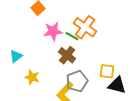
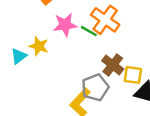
brown cross: (67, 55) -> (113, 65), moved
yellow star: (32, 77) -> (39, 46), moved

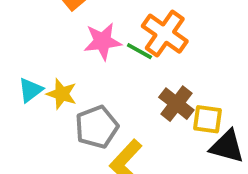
yellow star: (39, 46) -> (62, 94), moved
gray pentagon: (95, 88) -> (97, 127), moved

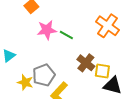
orange cross: (165, 34) -> (107, 26), moved
yellow star: (62, 94) -> (25, 82), moved

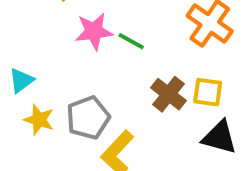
yellow square: (102, 71) -> (208, 92), moved
yellow star: (25, 82) -> (39, 120), moved

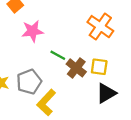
green line: (131, 41) -> (58, 55), moved
black triangle: (219, 137) -> (106, 93), turned -45

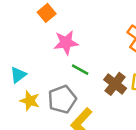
green line: (58, 55) -> (80, 70), moved

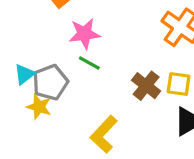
green line: (80, 70) -> (89, 63), moved
gray pentagon: (62, 99) -> (50, 82), moved

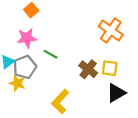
pink star: (84, 34) -> (27, 38), moved

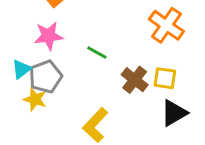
green line: (51, 54) -> (97, 53), moved

